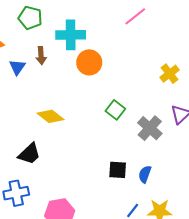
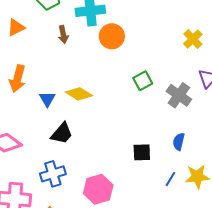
blue triangle: (17, 67) -> (47, 99), moved
green square: (115, 110) -> (143, 81), turned 30
black square: (118, 170) -> (142, 152), moved

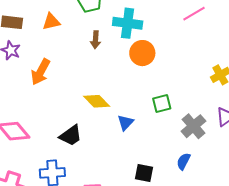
blue triangle: (47, 99) -> (125, 123), moved
blue semicircle: (179, 142) -> (183, 161), moved

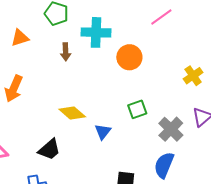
orange circle: (142, 53) -> (129, 57), moved
blue semicircle: (183, 161) -> (164, 165), size x1.5

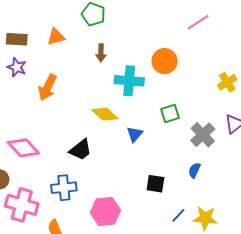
cyan cross: (96, 32) -> (129, 81), moved
blue semicircle: (164, 165) -> (194, 170), size x0.6

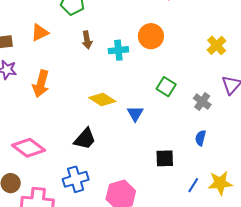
cyan cross: (129, 81) -> (118, 50), moved, size x0.7
green square: (170, 114) -> (166, 87), turned -30
gray cross: (203, 135) -> (202, 102), size x0.7

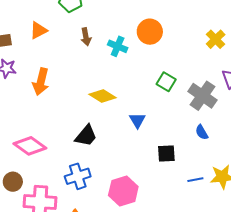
cyan cross: (118, 50) -> (118, 46), turned 30
gray cross: (202, 102) -> (202, 96), size x1.6
blue triangle: (135, 114) -> (137, 120), moved
blue semicircle: (201, 138) -> (202, 132), turned -42
blue line: (193, 185) -> (195, 180), turned 49

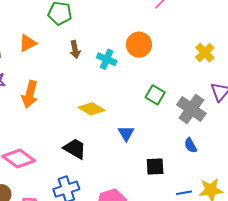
black trapezoid: (86, 136) -> (75, 149), turned -100

